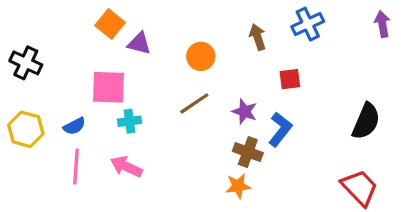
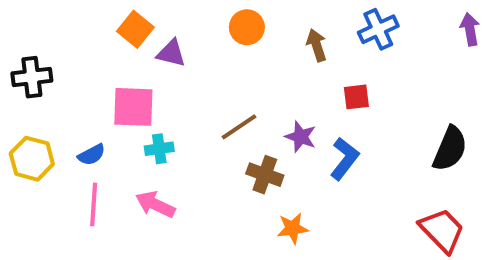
orange circle: (201, 56) -> (247, 27), moved
black cross: (26, 63) -> (32, 77), turned -32
brown cross: (248, 152) -> (265, 175), moved

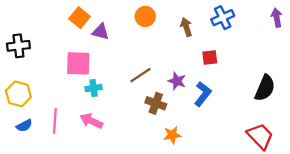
blue semicircle: (92, 155) -> (24, 126), moved

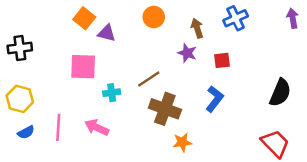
purple star: (177, 81) -> (187, 53), moved
cyan cross: (94, 88) -> (112, 93), moved
brown cross: (156, 103) -> (165, 109), size x1.4

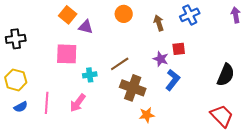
purple star: (187, 53) -> (161, 59), moved
pink arrow: (97, 127) -> (78, 103), turned -78

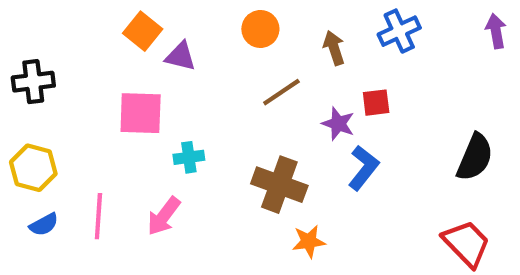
brown line: (120, 64) -> (281, 92), moved

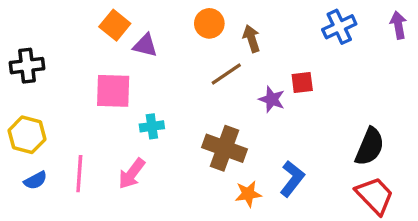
blue cross: (399, 31) -> (339, 27), moved
brown arrow: (334, 48) -> (252, 39), moved
black semicircle: (475, 157) -> (370, 147), moved
blue L-shape: (363, 168) -> (292, 179), moved

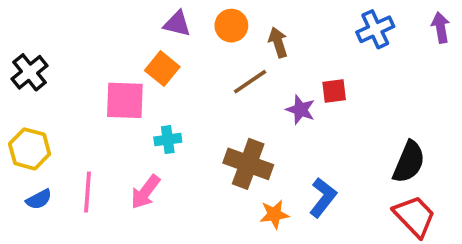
orange square: (115, 25) -> (162, 69), moved
purple triangle: (145, 45) -> (177, 24), moved
black cross: (27, 66) -> (30, 72), turned -32

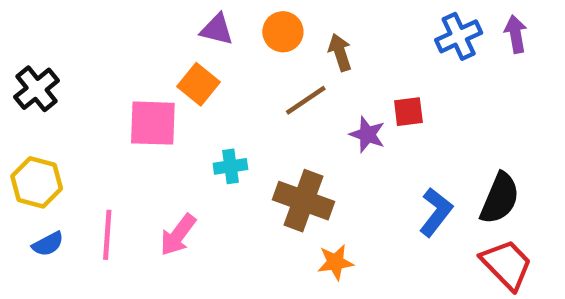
purple arrow: (441, 27) -> (516, 34), moved
cyan cross: (168, 140) -> (230, 166), moved
blue L-shape: (323, 197) -> (436, 212), moved

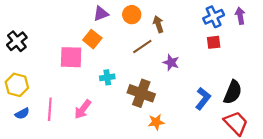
purple triangle: (217, 29) -> (101, 14), turned -35
red square: (408, 112) -> (214, 42), moved

